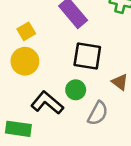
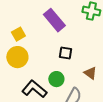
black square: (87, 56) -> (65, 53), size x0.6

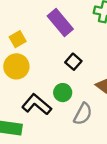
black square: (65, 53) -> (73, 62), turned 32

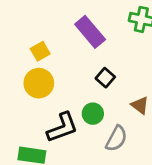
black L-shape: (37, 104) -> (62, 127), turned 120

